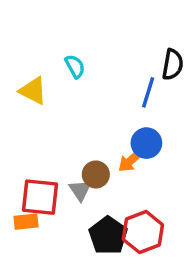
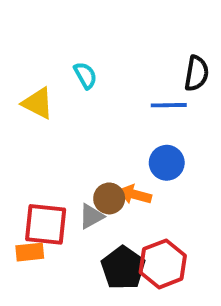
blue line: (148, 92) -> (169, 105), turned 72
orange arrow: (131, 161) -> (135, 195), moved, turned 56
gray triangle: (80, 190) -> (91, 216), turned 35

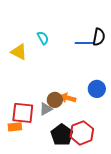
blue line: (169, 105) -> (84, 43), moved
blue circle: (167, 163) -> (97, 89), moved

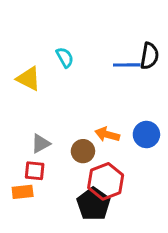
orange arrow: (68, 98) -> (107, 135), moved
gray triangle: (46, 109) -> (41, 144), moved
red square: (23, 113) -> (35, 171), size x0.6
red hexagon: (82, 133) -> (106, 181), moved

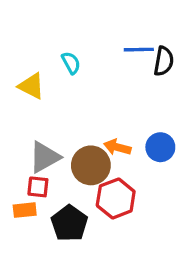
blue line: (127, 65) -> (139, 50), moved
gray triangle: (41, 144) -> (45, 157), size x1.5
brown circle: (83, 151) -> (91, 165), size x1.5
black pentagon: (94, 204) -> (69, 223), moved

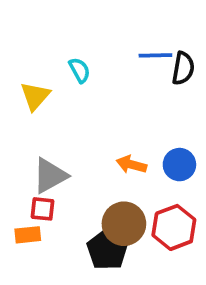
yellow triangle: (31, 86) -> (35, 96), turned 44
brown circle: (91, 165) -> (124, 224), moved
red hexagon: (116, 198) -> (174, 227), moved
black pentagon: (69, 223) -> (107, 250), moved

